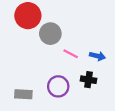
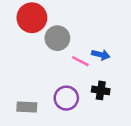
blue arrow: (98, 56) -> (101, 55), moved

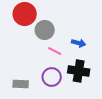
pink line: (80, 61) -> (55, 51), moved
black cross: (101, 90) -> (79, 71), size x1.5

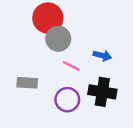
red circle: (25, 14) -> (48, 18), moved
gray rectangle: (21, 84) -> (27, 83), moved

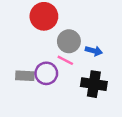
gray circle: (58, 39) -> (69, 41), moved
purple circle: (67, 100) -> (46, 73), moved

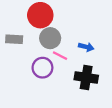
gray circle: (69, 41) -> (50, 38), moved
gray rectangle: (25, 76) -> (14, 39), moved

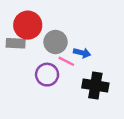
red circle: (40, 15) -> (28, 25), moved
blue arrow: (86, 47) -> (82, 53), moved

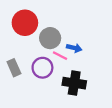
gray rectangle: (16, 43) -> (14, 68), moved, turned 63
black cross: (95, 85) -> (74, 83), moved

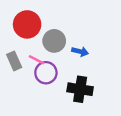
pink line: (60, 56) -> (37, 60), moved
gray rectangle: (14, 68) -> (14, 61), moved

